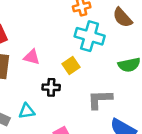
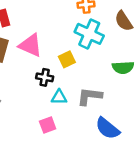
pink triangle: (32, 57) -> (30, 45), size x1.5
cyan triangle: (27, 111) -> (59, 97), moved

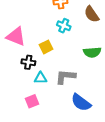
cyan cross: (89, 34) -> (64, 26), size x0.6

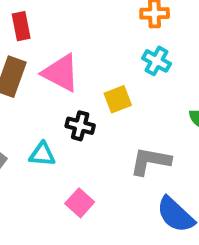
cyan triangle: (41, 78) -> (42, 154), moved
pink square: (32, 101) -> (80, 203), turned -32

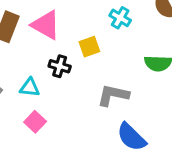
pink square: (80, 203) -> (35, 122), moved

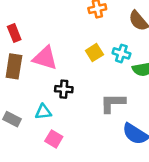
cyan cross: (120, 18) -> (121, 53), moved
yellow square: (89, 47) -> (94, 53), moved

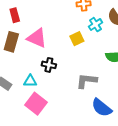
cyan cross: (121, 53) -> (96, 25), moved, turned 32
pink square: (54, 139) -> (36, 104), size x1.5

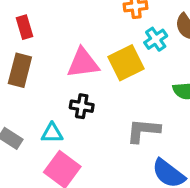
pink triangle: (37, 38) -> (83, 63), moved, turned -30
yellow square: (77, 39) -> (126, 63), size x1.5

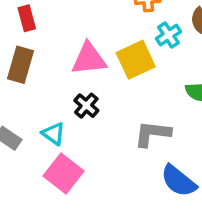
black cross: (82, 106) -> (86, 106), turned 30
cyan triangle: (52, 133) -> (53, 134), turned 35

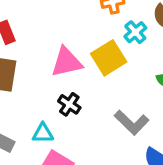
cyan triangle: (53, 134) -> (43, 133), turned -30
gray L-shape: (152, 134) -> (132, 122), turned -136

